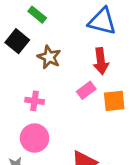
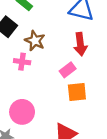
pink cross: (35, 101) -> (22, 62), moved
orange square: (114, 101) -> (77, 92), moved

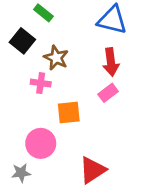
pink rectangle: (68, 70) -> (108, 93), moved
orange square: (77, 92) -> (69, 112), moved

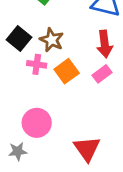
black square: (22, 41) -> (19, 39), moved
orange square: (69, 112) -> (67, 71), moved, turned -30
red triangle: (93, 170) -> (87, 149), turned -32

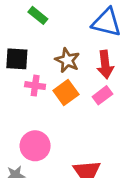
black square: (19, 39) -> (17, 59), turned -35
brown star: (52, 40) -> (67, 60), moved

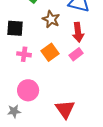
brown star: (67, 60) -> (51, 19), moved
pink cross: (35, 86) -> (24, 54), moved

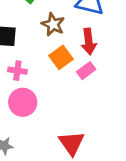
orange square: (50, 52) -> (61, 57), moved
pink circle: (28, 90) -> (23, 102), moved

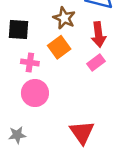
orange square: (61, 57) -> (59, 47), moved

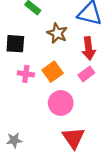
orange square: (59, 47) -> (53, 72), moved
pink circle: (35, 93) -> (61, 103), moved

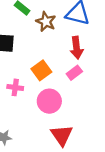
brown star: (57, 33) -> (46, 22), moved
pink cross: (26, 74) -> (15, 87), moved

